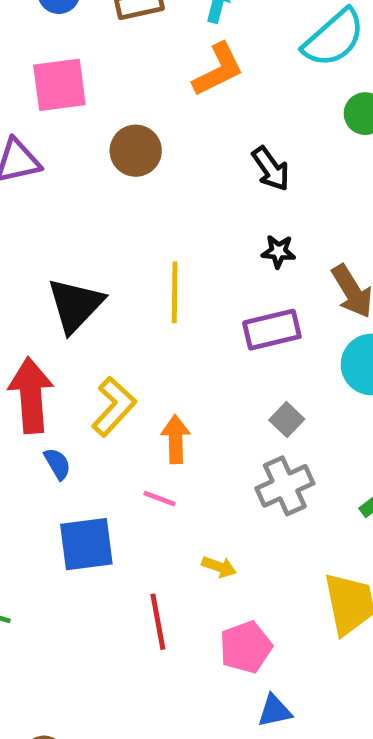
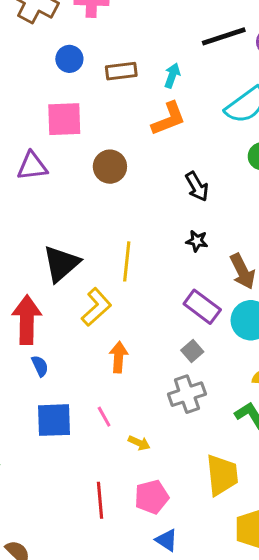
purple rectangle: (272, 330) -> (202, 307), moved, turned 45
yellow L-shape: (114, 407) -> (96, 307), moved
pink line: (159, 499) -> (104, 417), moved, turned 35
red line: (158, 622) -> (100, 500), moved
blue triangle: (275, 711) -> (167, 540), turned 40

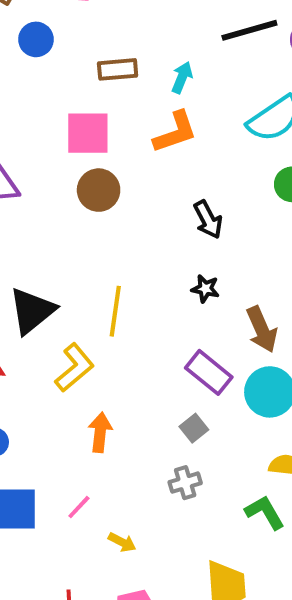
blue circle: (69, 59) -> (36, 39), moved
pink square: (64, 119) -> (88, 133), moved
gray cross: (187, 394) -> (185, 483), size x0.7
pink line: (104, 417) -> (79, 507), turned 70

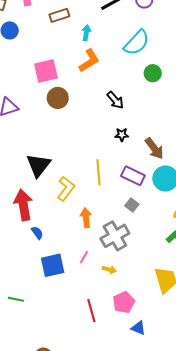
brown rectangle: (118, 69) -> (59, 15), moved
yellow line: (115, 311) -> (98, 172), moved
gray cross: (185, 483) -> (115, 236), moved, size x1.8

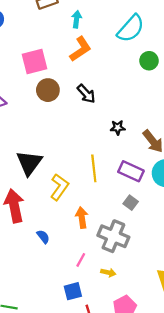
black arrow: (115, 100) -> (86, 94), moved
blue semicircle: (37, 233) -> (43, 237), moved
gray cross: (115, 236) -> (113, 236), turned -36
blue square: (53, 265) -> (73, 291), moved, size x0.7

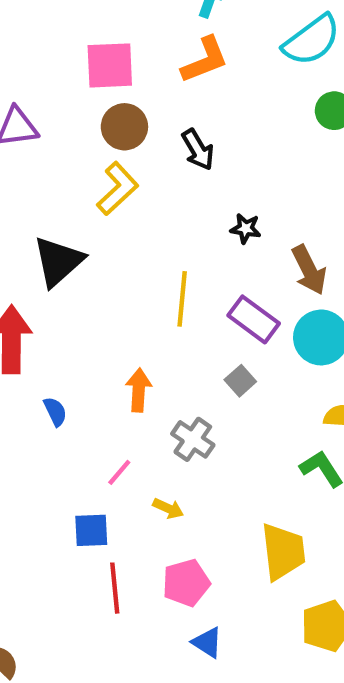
yellow L-shape: (59, 187) -> (118, 189), moved
gray cross: (113, 236) -> (193, 439), size x0.7

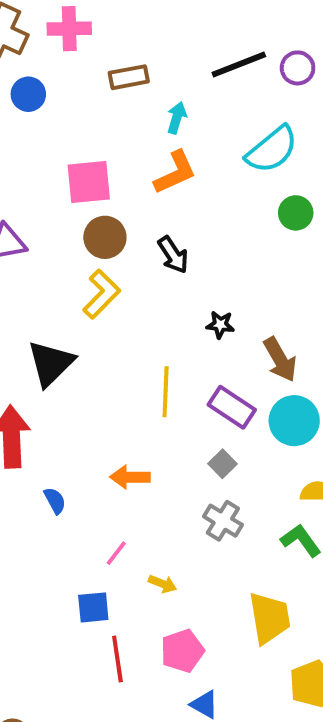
orange arrow: (139, 390) -> (130, 477), turned -90
gray cross: (193, 439) -> (223, 521), moved

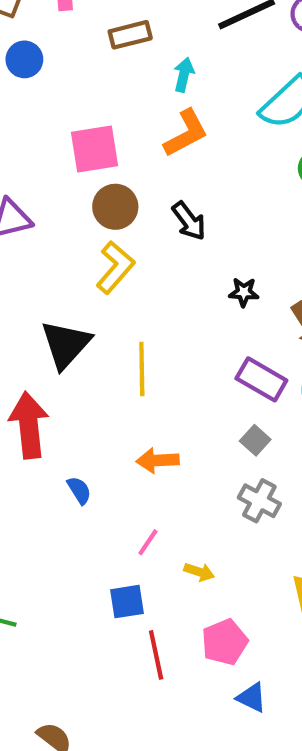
yellow line: (166, 392) -> (142, 369), moved

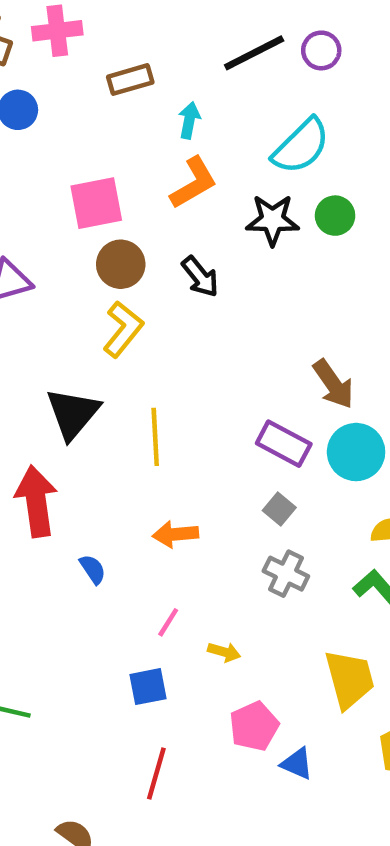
black star: (244, 292) -> (272, 220), moved, size x1.6
red line: (156, 655) -> (156, 773), moved, turned 30
blue triangle: (252, 698) -> (297, 764), moved

